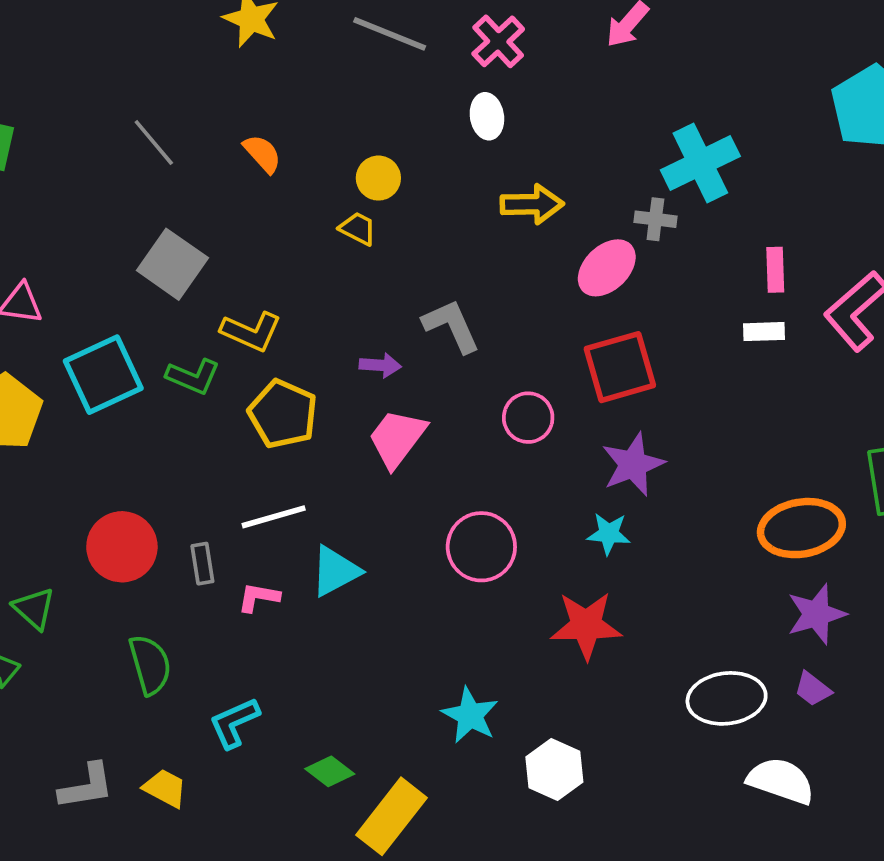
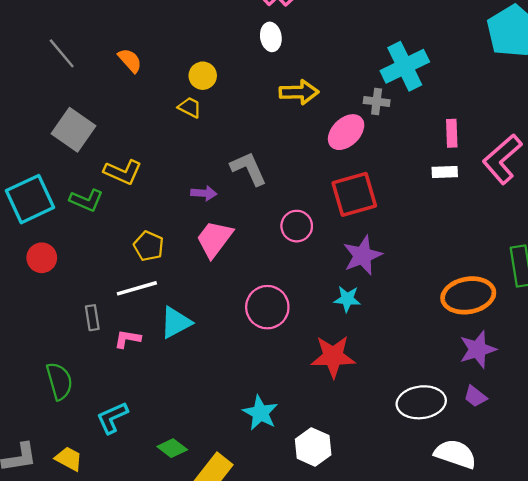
yellow pentagon: (283, 414) -> (149, 246), moved, size x0.7
red circle: (122, 547) -> (42, 258), moved, size x0.7

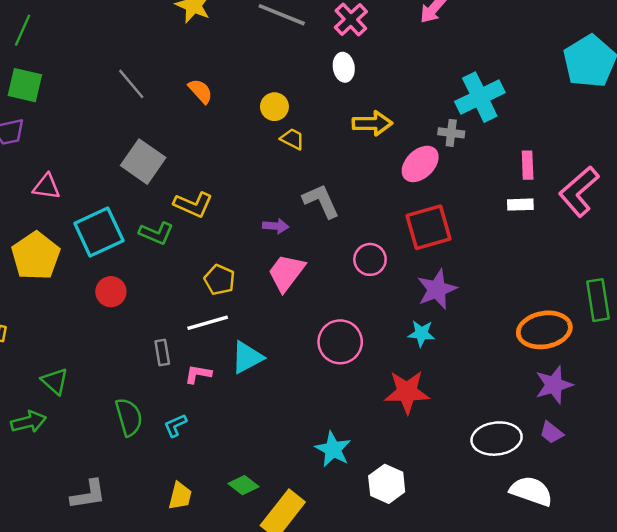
yellow trapezoid: (190, 107) -> (292, 139), moved
cyan L-shape: (112, 418) -> (175, 425), moved, size x0.7
yellow trapezoid: (69, 459) -> (180, 496), moved, turned 76

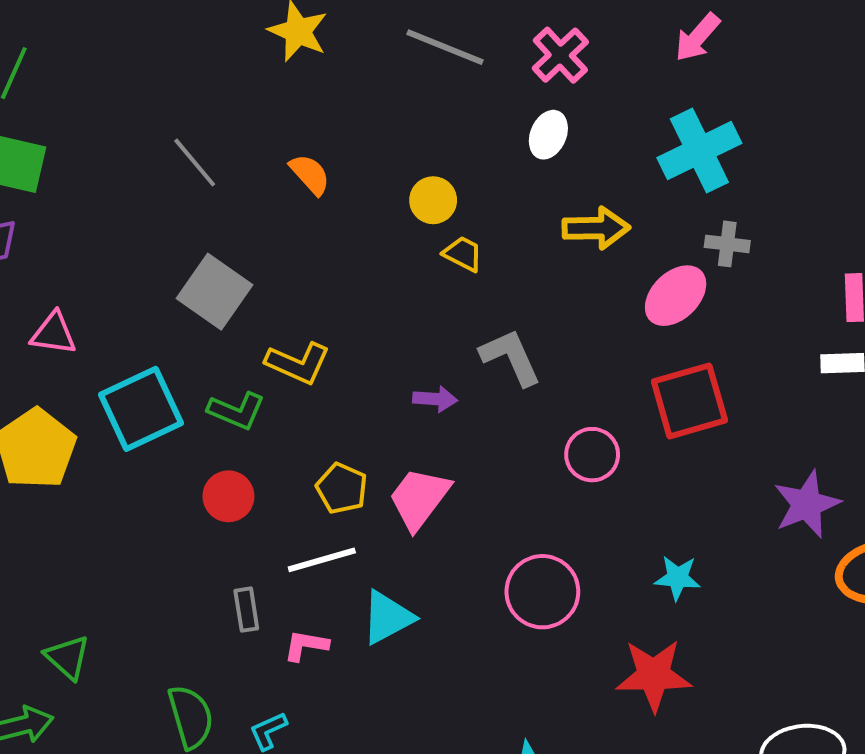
white ellipse: (344, 67) -> (548, 135), turned 32
cyan cross: (480, 97) -> (699, 151), moved
pink trapezoid: (286, 273) -> (419, 498), moved
purple star: (437, 289) -> (807, 504), moved
red circle: (111, 292) -> (228, 496), moved

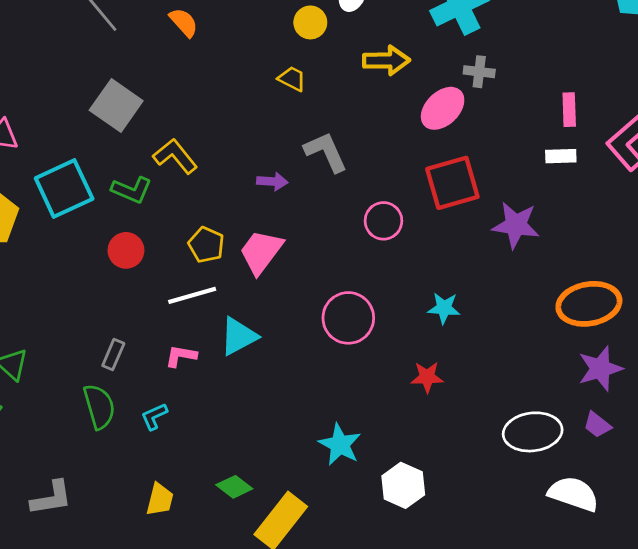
yellow circle: (433, 200) -> (310, 22), moved
yellow L-shape: (298, 363) -> (175, 156), turned -153
purple star: (807, 504) -> (516, 225), moved, turned 30
gray rectangle: (246, 610) -> (113, 355), moved, turned 32
red star: (654, 675) -> (427, 377), size x0.6

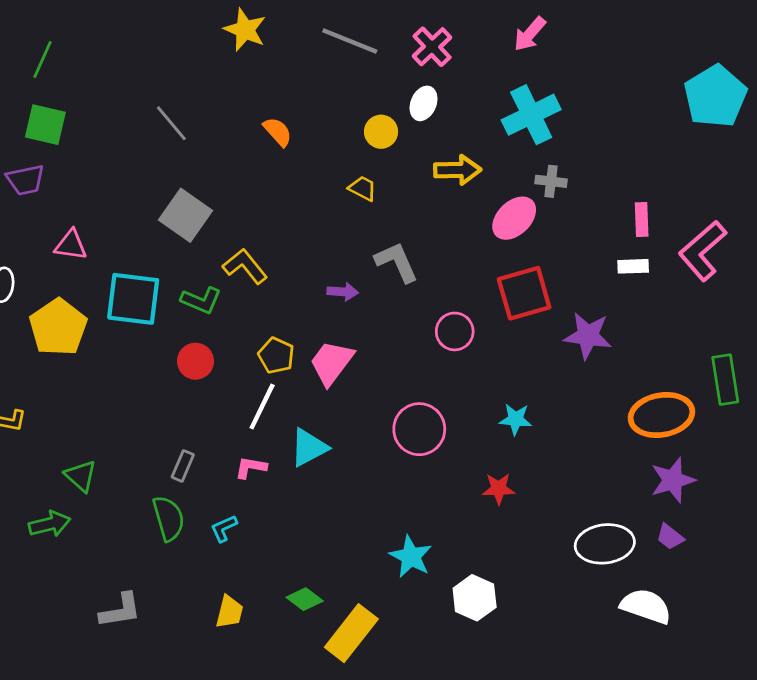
orange semicircle: (184, 22) -> (278, 132), moved
cyan square: (64, 188) -> (133, 299), turned 32
white line: (192, 295) -> (262, 406), turned -48

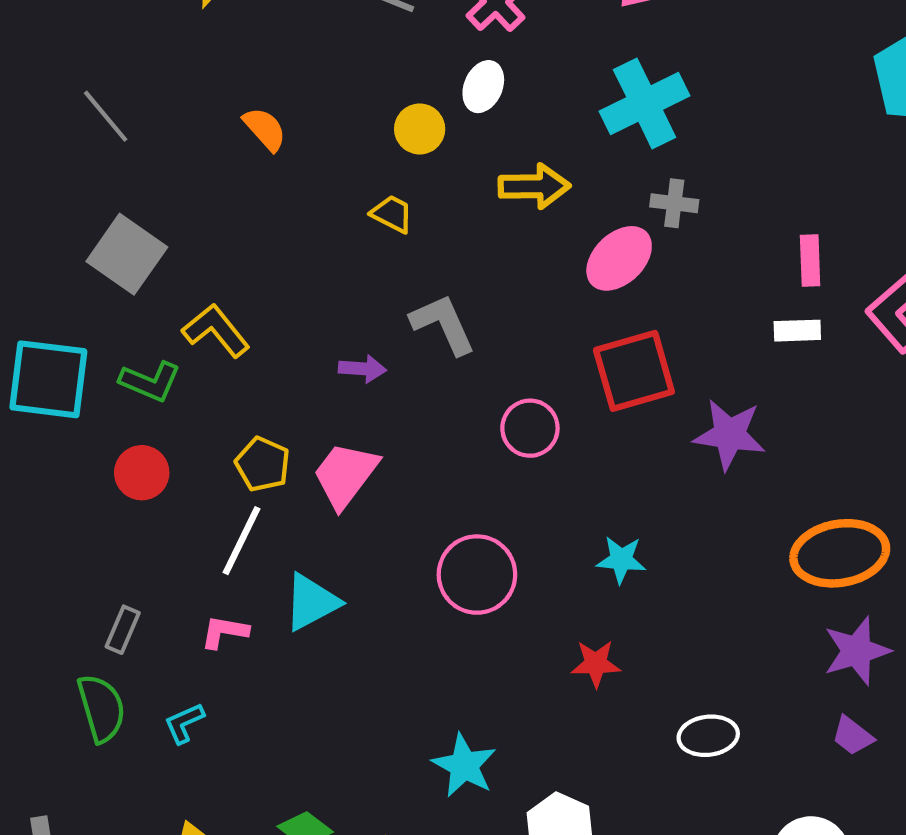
white ellipse: (605, 544) -> (708, 736), moved, size x0.7

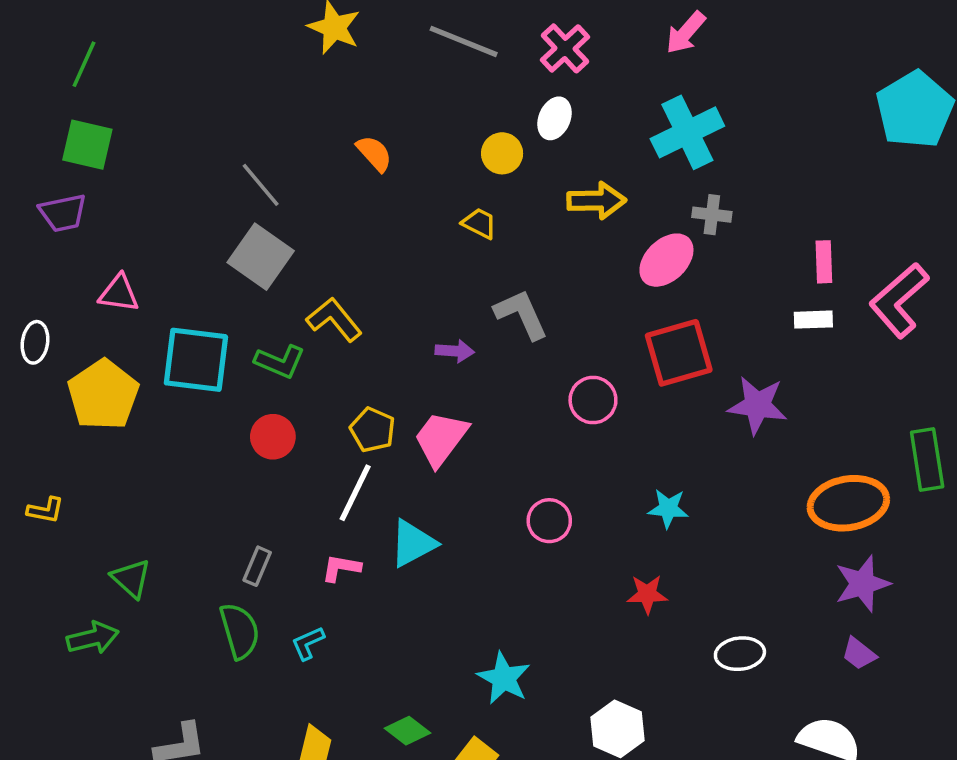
gray line: (106, 116) -> (261, 185), moved
pink circle: (477, 575) -> (549, 521), size x0.7
cyan star: (464, 765) -> (504, 678), moved

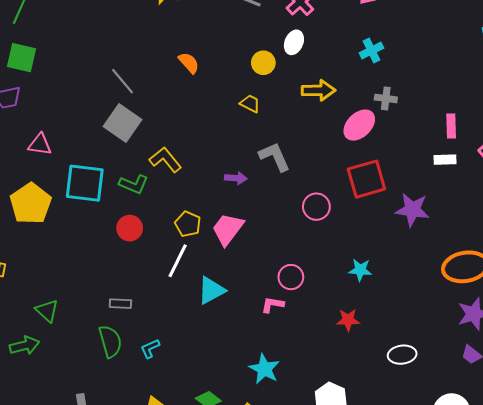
cyan cross: (687, 132) -> (372, 51), size x0.6
gray rectangle: (257, 566) -> (120, 304), turned 70
pink L-shape: (341, 568) -> (273, 305), moved

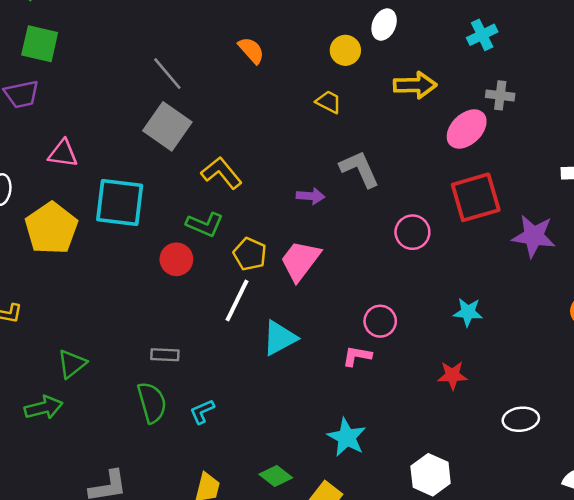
green L-shape: (134, 184) -> (205, 224), moved
green triangle: (47, 311) -> (72, 364), turned 40

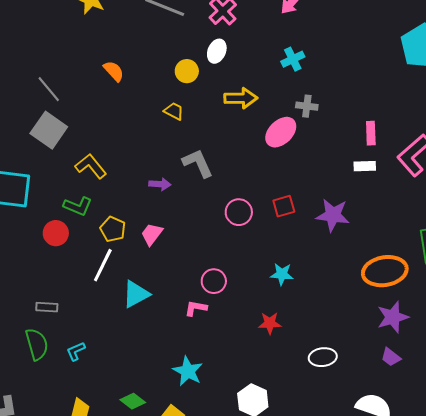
red square: (476, 197) -> (284, 206), moved, size x0.6
pink trapezoid: (300, 261) -> (152, 234), size x0.7

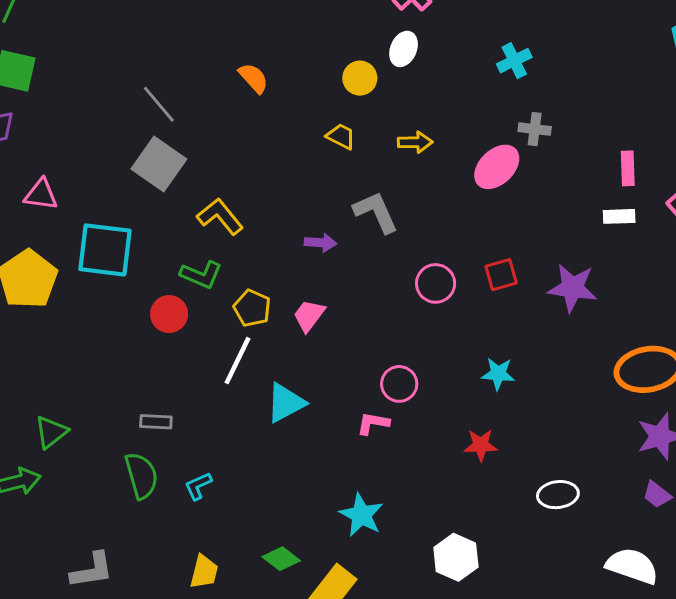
yellow arrow: (241, 98) -> (415, 142), moved, size x0.7

